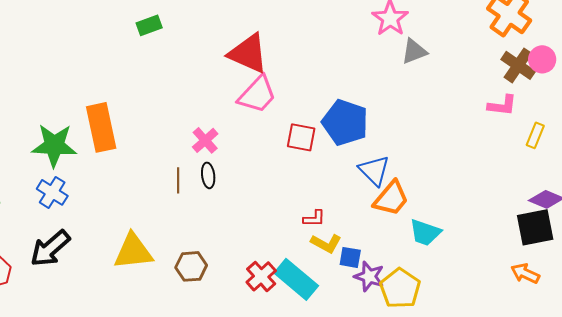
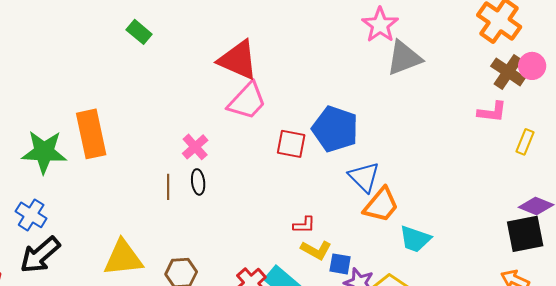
green rectangle: (149, 25) -> (139, 32), turned 60
gray triangle: (414, 51) -> (404, 58), size x1.4
blue cross: (52, 192) -> (31, 215), moved

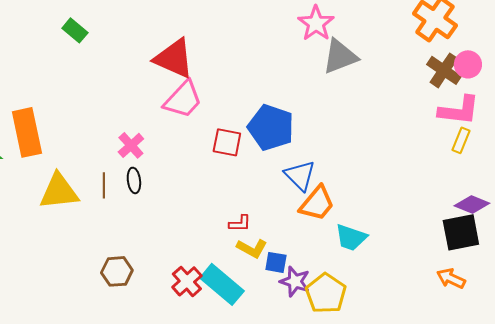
pink L-shape: (492, 112) -> (459, 110), moved, size x1.4
yellow triangle: (123, 258) -> (59, 191), moved

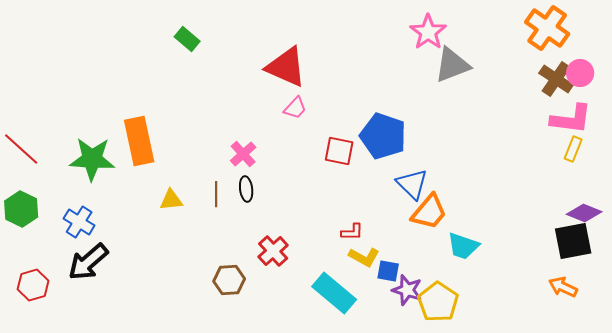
pink trapezoid: (183, 99) -> (295, 108), size x0.6
yellow triangle: (59, 191) -> (171, 200), size x0.6
red cross: (187, 281) -> (273, 251), moved

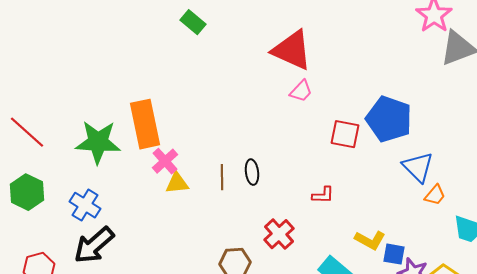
pink cross: (243, 154) -> (165, 161), moved
orange trapezoid: (429, 212) -> (435, 195), size x0.6
red L-shape: (352, 232) -> (323, 195), moved

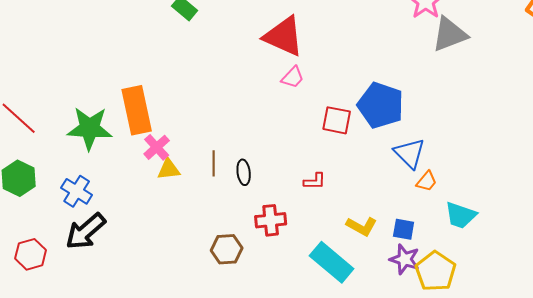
black ellipse: (252, 172) -> (244, 172), moved
red cross: (279, 234) -> (271, 220), turned 36
blue square: (394, 254) -> (404, 229), moved

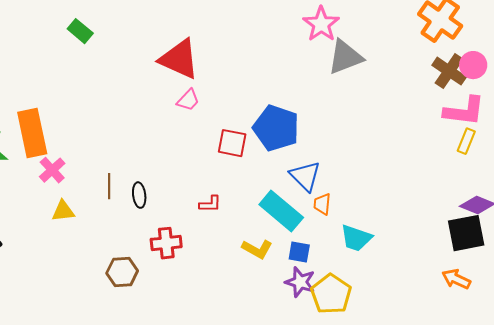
yellow triangle: (169, 169) -> (63, 211), moved
orange trapezoid: (427, 181) -> (322, 204), turned 145
cyan rectangle: (332, 262) -> (281, 211), moved

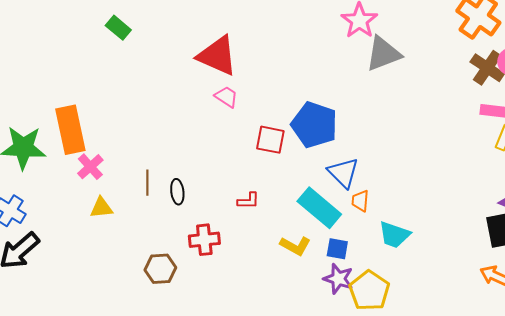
pink trapezoid: (188, 100) -> (226, 97), turned -100

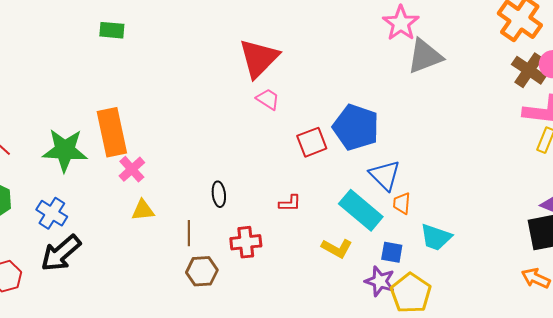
green rectangle: (118, 28) -> (112, 30), moved, turned -35
red triangle: (217, 56) -> (259, 58), turned 51
red square: (270, 140) -> (312, 142), turned -32
brown line: (147, 183) -> (189, 233), moved
blue square: (337, 249) -> (392, 252), moved

